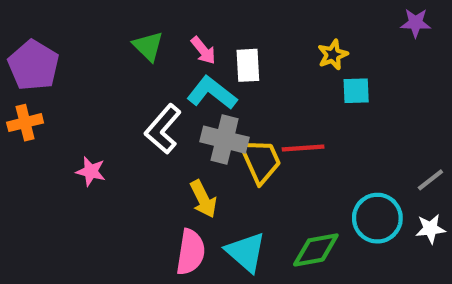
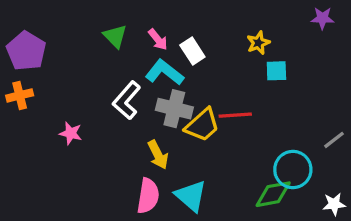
white rectangle: (248, 65) -> (192, 51), turned -30
yellow trapezoid: (261, 161) -> (202, 125), turned 72
white star: (430, 229) -> (334, 204), moved
green diamond: (316, 250) -> (273, 194), moved

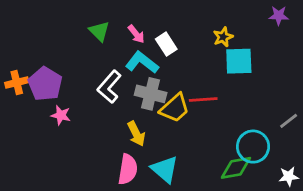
purple pentagon: (26, 51) -> (45, 84), moved
cyan square: (276, 71) -> (239, 61), size x1.5

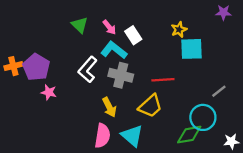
yellow trapezoid: (175, 108) -> (150, 106), moved
gray line: (289, 121) -> (219, 91), moved

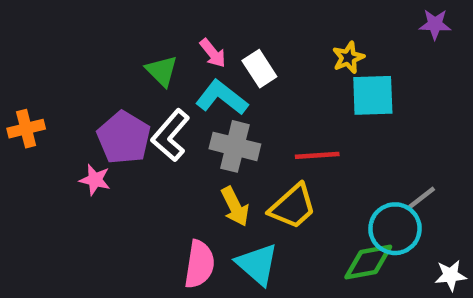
green triangle: (80, 25) -> (162, 71), moved
purple pentagon: (36, 67) -> (124, 138), moved
gray line: (219, 91) -> (422, 198), moved
yellow arrow: (109, 107) -> (235, 206), moved

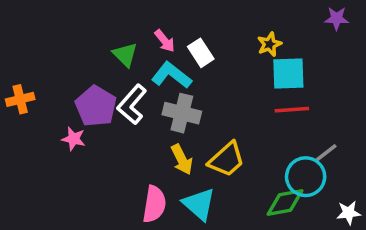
red line: (317, 155) -> (292, 110), moved

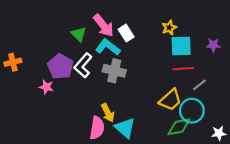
purple star: (337, 18) -> (213, 45), moved
pink arrow: (165, 41) -> (103, 25), size x1.6
gray line: (326, 153) -> (199, 85), moved
yellow arrow: (182, 159) -> (108, 113), moved
yellow trapezoid: (227, 159) -> (170, 100), moved

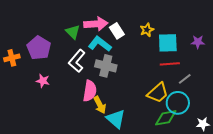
pink arrow: (103, 25) -> (96, 24), turned -55
yellow star: (169, 28) -> (147, 30), moved
purple pentagon: (60, 66) -> (39, 48), moved
pink semicircle: (97, 128) -> (90, 91), moved

